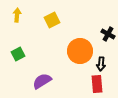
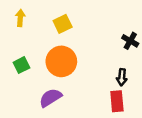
orange circle: (80, 51) -> (61, 61), moved

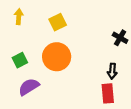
purple semicircle: (50, 98) -> (29, 87), moved

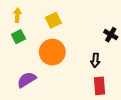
green square: (20, 60) -> (18, 37), moved
black arrow: (112, 71) -> (95, 60), moved

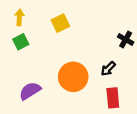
orange circle: (52, 52) -> (73, 77), moved
black arrow: (95, 60) -> (108, 69), turned 40

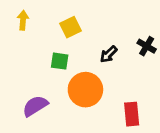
green square: (21, 42) -> (60, 61), moved, turned 35
black arrow: (108, 69) -> (109, 54), moved

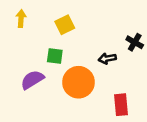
black arrow: (109, 54) -> (107, 59), moved, turned 35
purple semicircle: (35, 106) -> (32, 80), moved

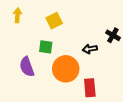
purple semicircle: (32, 80) -> (27, 67), turned -78
red rectangle: (121, 105) -> (90, 88), moved

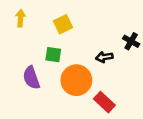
red rectangle: (90, 88) -> (104, 102), turned -42

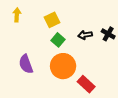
green square: (53, 55) -> (58, 40), moved, turned 32
black arrow: (104, 57) -> (85, 35), moved

